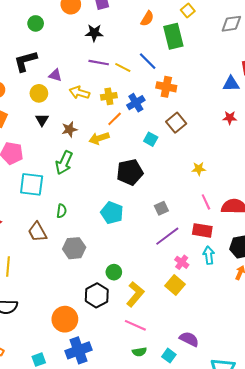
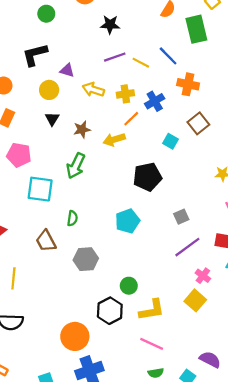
purple line: (99, 63) -> (115, 57), turned -30
cyan pentagon: (112, 213) -> (127, 221), turned 30
yellow L-shape: (135, 294) -> (152, 310), turned 40

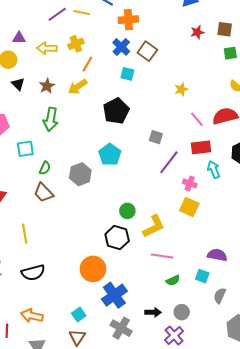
blue cross: (155, 101) -> (121, 47), moved
cyan square: (40, 189) -> (25, 149), size x0.7
gray square: (181, 217) -> (156, 137), turned -32
green semicircle: (72, 218) -> (45, 168), moved, turned 32
gray hexagon: (86, 259) -> (80, 174), moved

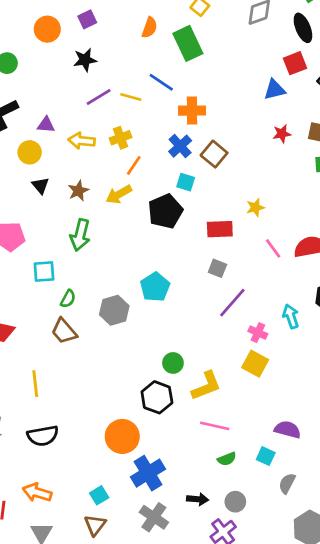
black pentagon: (116, 111) -> (165, 211), moved
red rectangle: (201, 147) -> (220, 229), moved

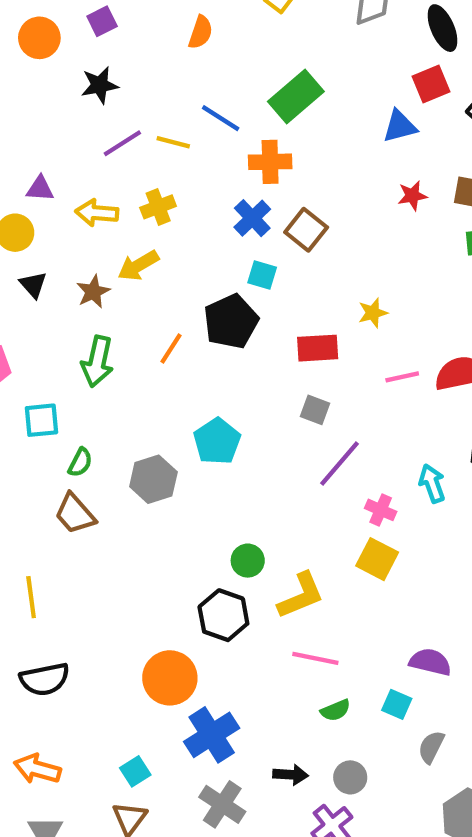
green rectangle: (188, 43) -> (296, 97), moved, turned 76
orange line: (134, 165) -> (171, 349), moved
yellow arrow: (119, 194) -> (138, 266), moved
pink line: (273, 248) -> (402, 377), turned -65

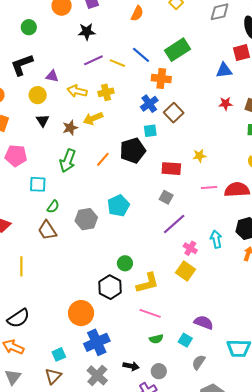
cyan square: (262, 275) -> (150, 131), turned -32
black semicircle: (45, 679) -> (18, 318), moved, turned -30

